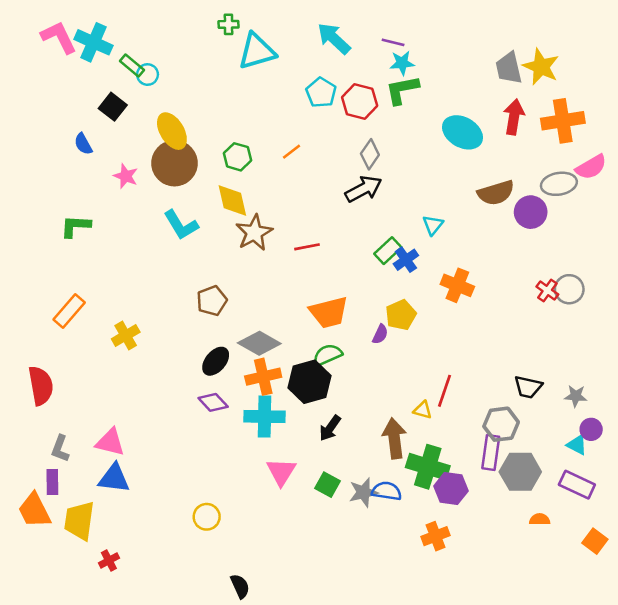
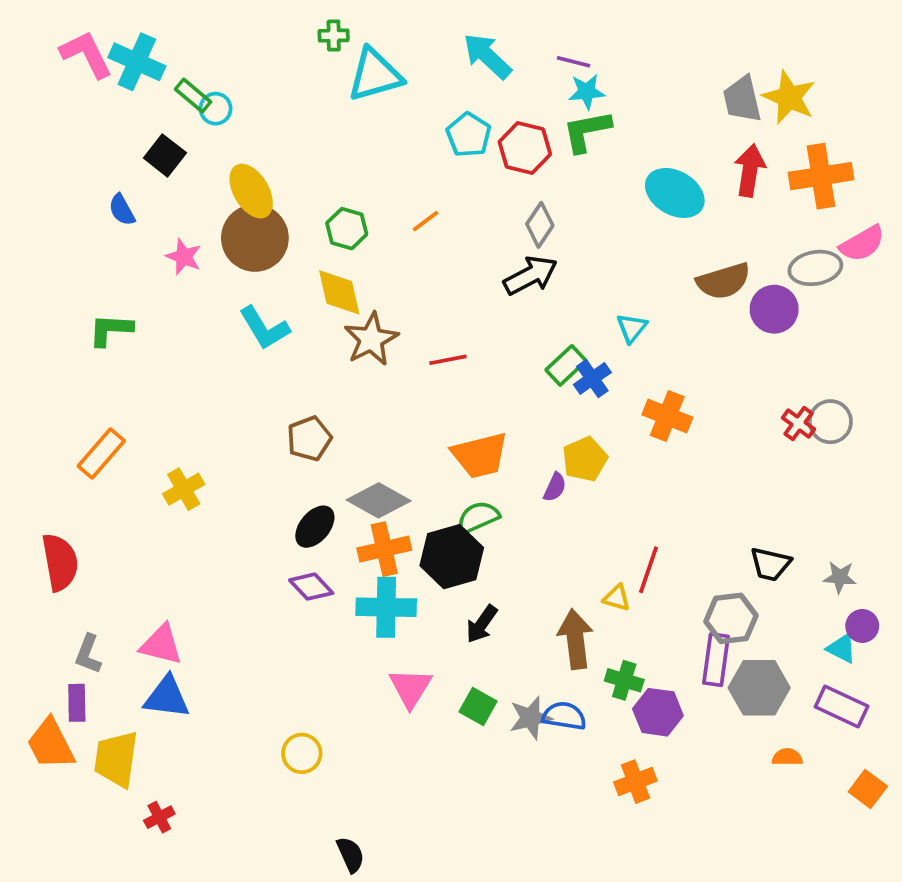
green cross: (428, 467) -> (624, 680), size x0.6

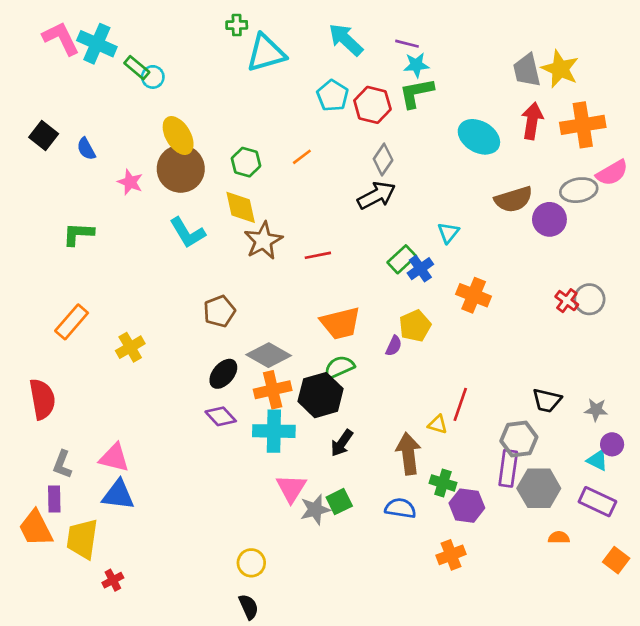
black square: (165, 155) -> (44, 136), moved
green square: (478, 707) -> (339, 502), turned 35
gray star: (530, 718) -> (315, 510), moved
yellow circle: (302, 753) -> (251, 563), moved

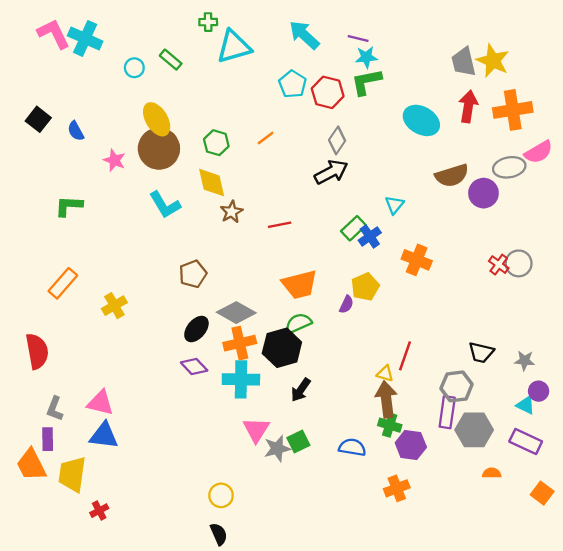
green rectangle: (137, 68) -> (171, 60), moved
brown star: (263, 241) -> (232, 212), size x0.7
brown arrow: (408, 454) -> (386, 399), moved

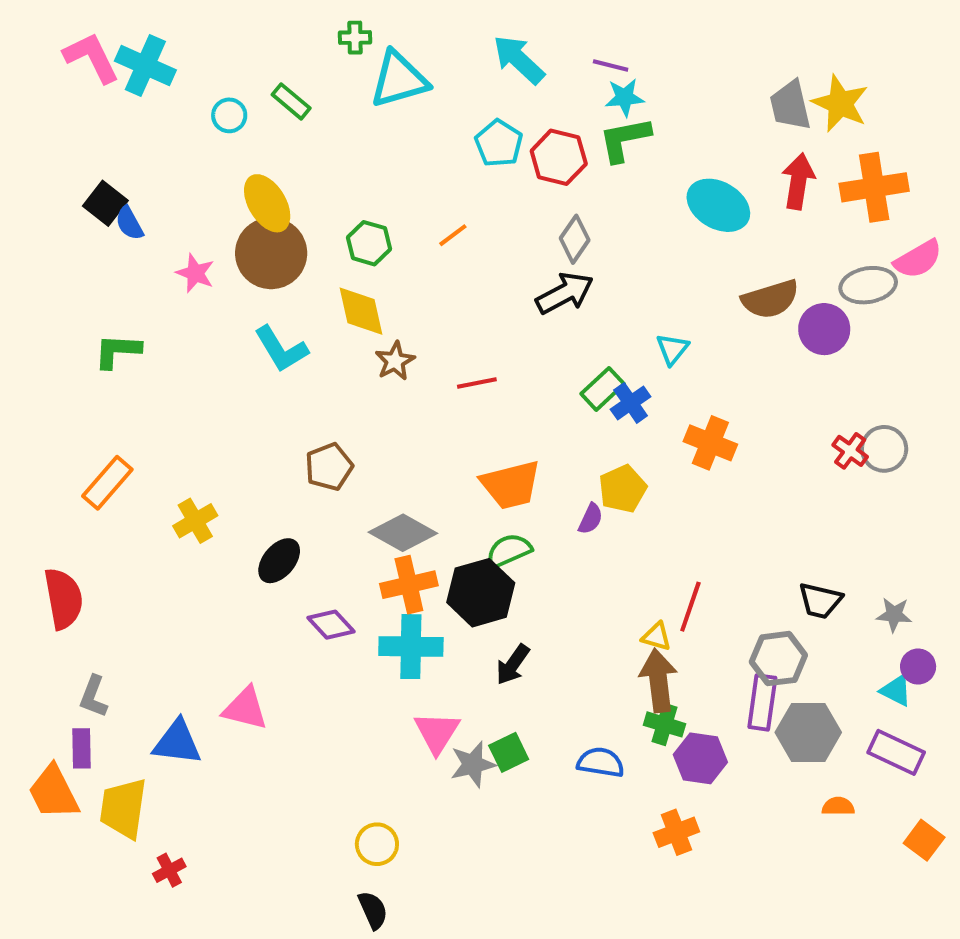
black square: (38, 119) -> (105, 203), moved
black ellipse: (196, 329) -> (279, 561), moved
pink triangle: (100, 403) -> (245, 708), moved

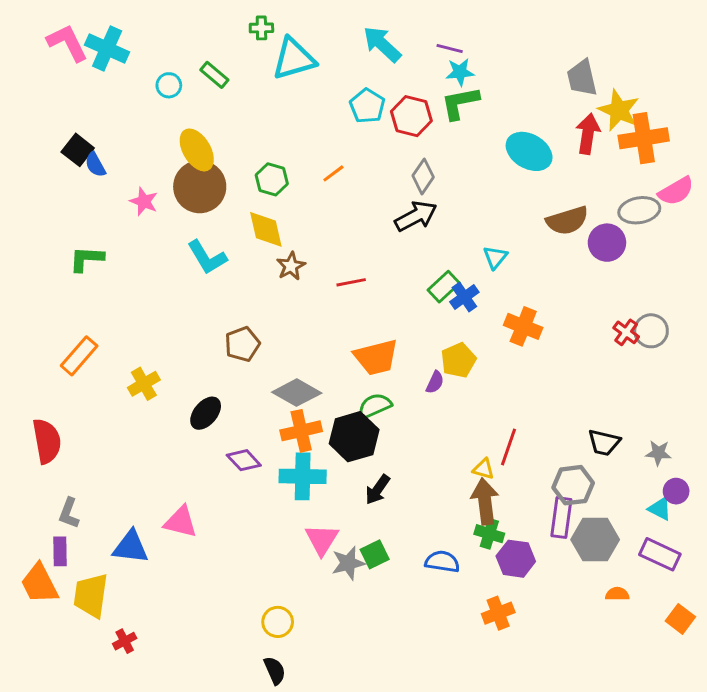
yellow star: (840, 103) -> (619, 110), moved

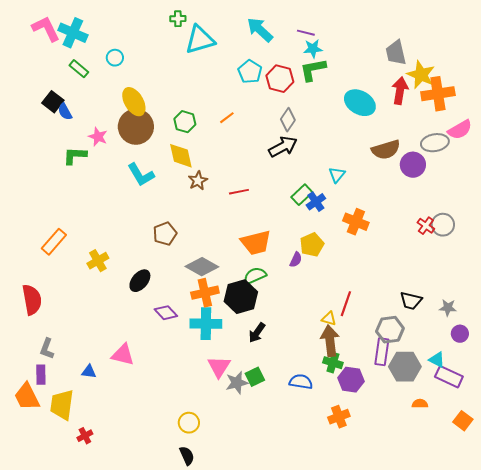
green rectangle: (214, 75) -> (79, 69), moved
green L-shape: (86, 259) -> (75, 156), moved
cyan triangle: (660, 509) -> (437, 360), moved
blue triangle: (131, 547) -> (89, 372), size x0.6

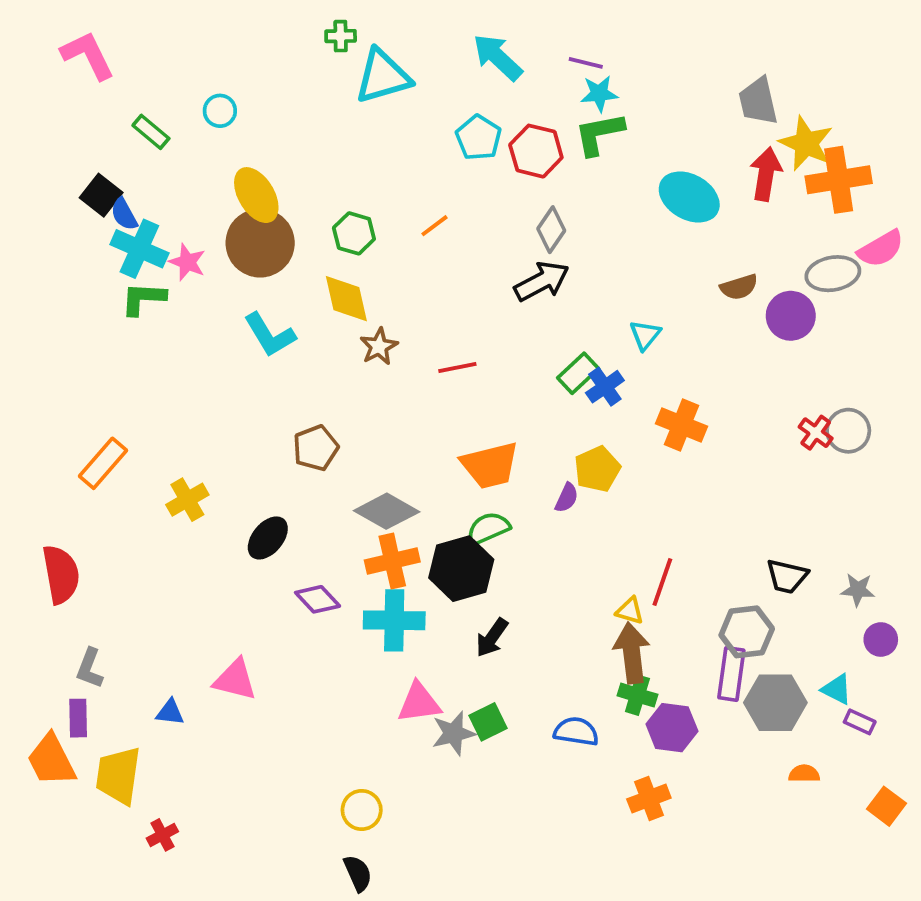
cyan cross: (73, 33) -> (139, 249), moved
brown semicircle: (386, 150) -> (739, 287), size x0.7
pink triangle: (219, 367) -> (419, 703), turned 50
purple rectangle: (449, 377) -> (860, 722), size x0.6

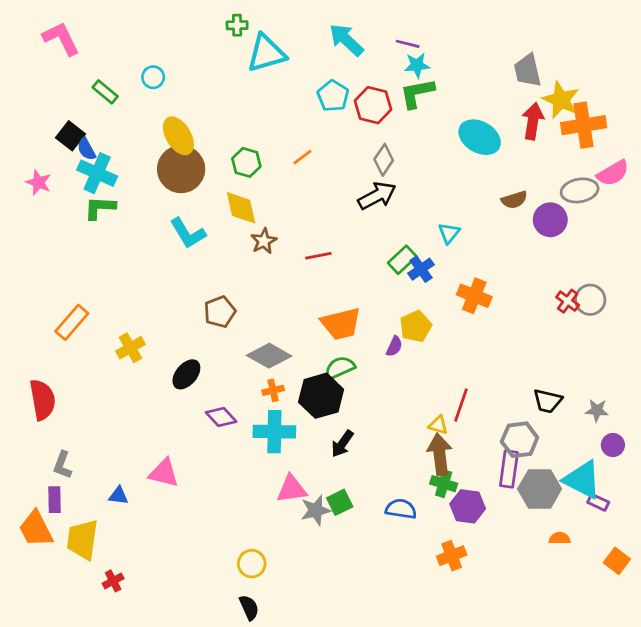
pink star: (187, 262) -> (38, 182), moved
orange cross: (392, 561) -> (273, 390), size x0.6
cyan triangle: (837, 689) -> (582, 480), size x1.8

